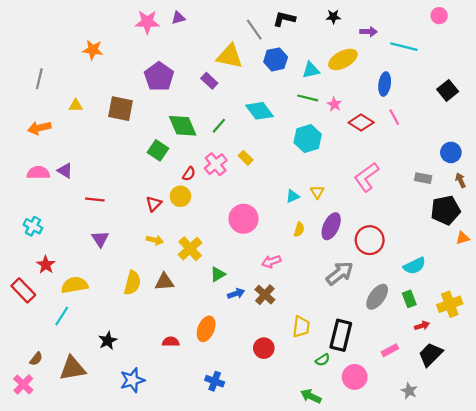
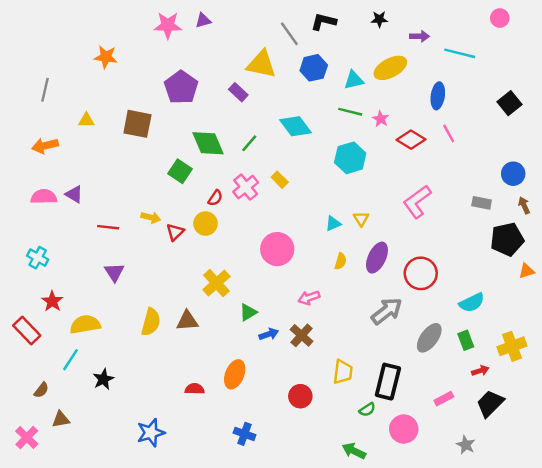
yellow arrow: (155, 240) -> (151, 217), moved
black star: (108, 341) -> (103, 379), moved
brown semicircle: (36, 359) -> (41, 390), moved
brown triangle: (72, 368) -> (61, 419), moved, size x0.6

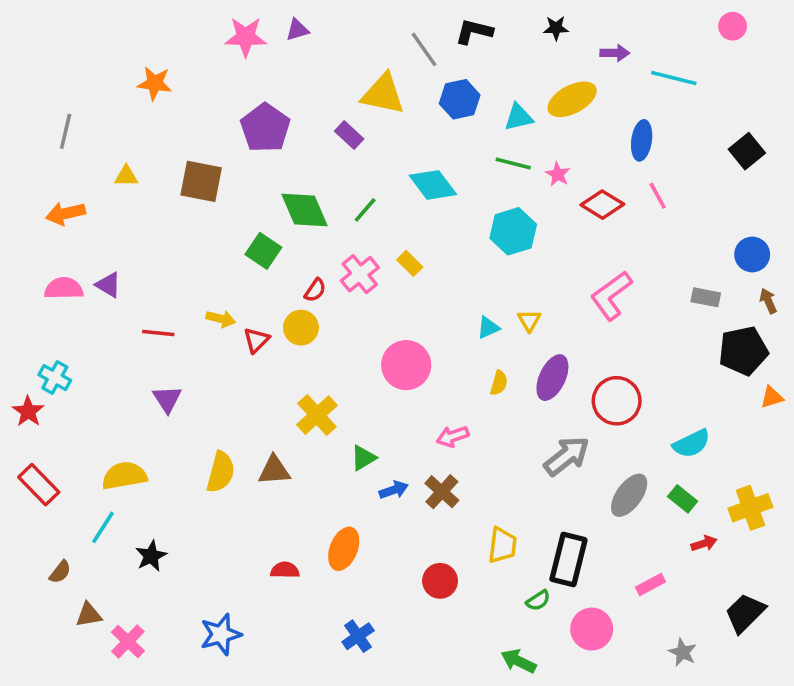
red star: (52, 301) -> (28, 411), moved
green rectangle: (466, 340) -> (683, 499), turned -30
black trapezoid: (490, 403) -> (745, 613), moved
blue cross: (244, 434) -> (358, 636), turned 35
pink cross: (27, 438) -> (128, 642), moved

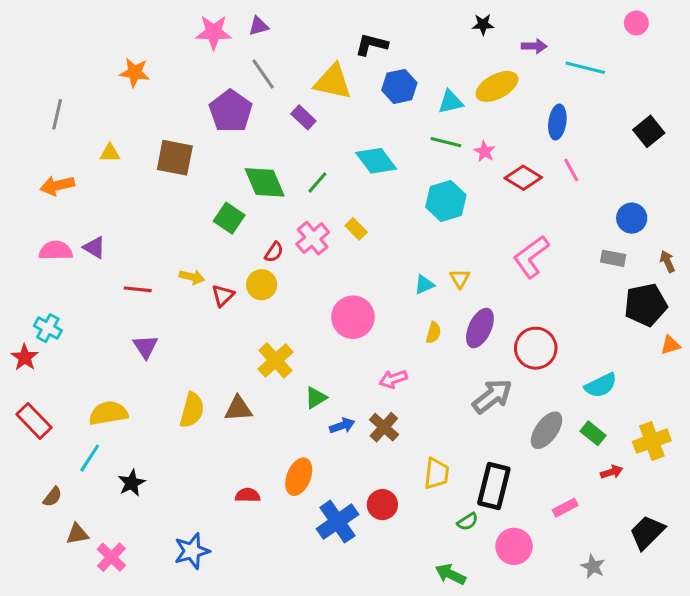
black L-shape: (474, 32) -> (372, 45), moved
gray line: (424, 49) -> (263, 74), moved
blue circle: (752, 255) -> (632, 218), moved
blue cross: (358, 636) -> (337, 522), moved, size x1.5

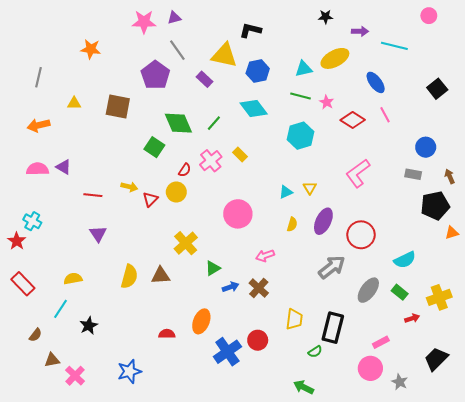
blue hexagon: (399, 86) -> (258, 71), moved
blue ellipse: (557, 122) -> (376, 82), turned -45
yellow semicircle: (108, 413) -> (73, 279), size x0.7
pink circle: (514, 546) -> (370, 368), moved

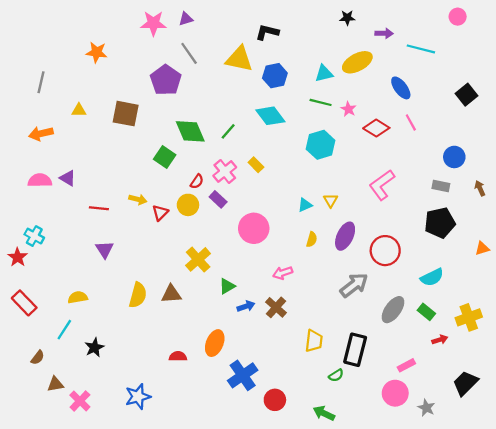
purple rectangle: (204, 79) -> (218, 199), moved
black pentagon: (435, 206) -> (440, 223), moved
red circle: (258, 340) -> (275, 400), moved

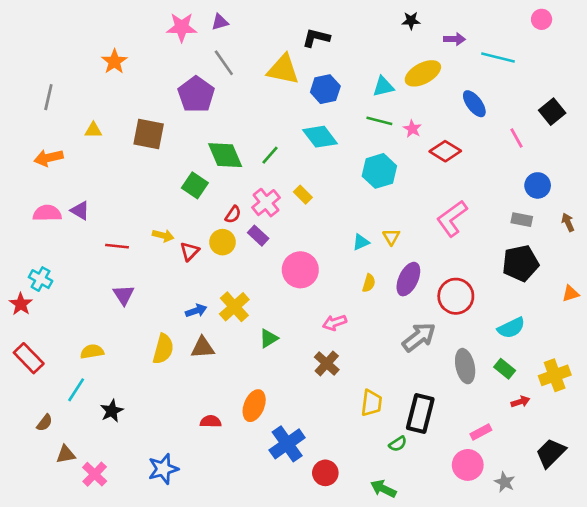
orange star: (97, 52) -> (114, 62), turned 30
pink line: (411, 122) -> (516, 138), moved
blue arrow: (246, 306) -> (196, 311), moved
gray ellipse: (393, 310) -> (465, 366), turned -48

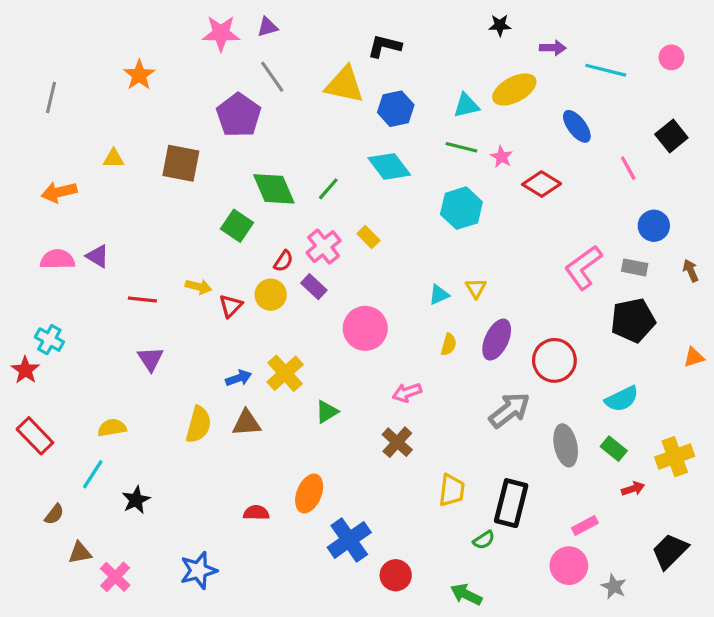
pink circle: (542, 19) -> (671, 57), moved
gray line: (48, 97) -> (51, 97), moved
pink L-shape: (452, 218) -> (583, 267), moved

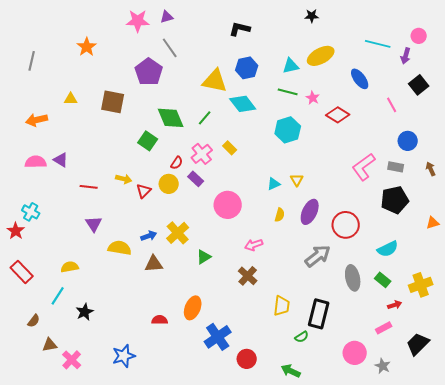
purple arrow: (553, 48) -> (406, 56), moved, turned 105
yellow triangle: (344, 85) -> (215, 81), moved
yellow semicircle: (199, 425) -> (120, 248), moved, turned -95
pink rectangle: (585, 526) -> (384, 328), moved

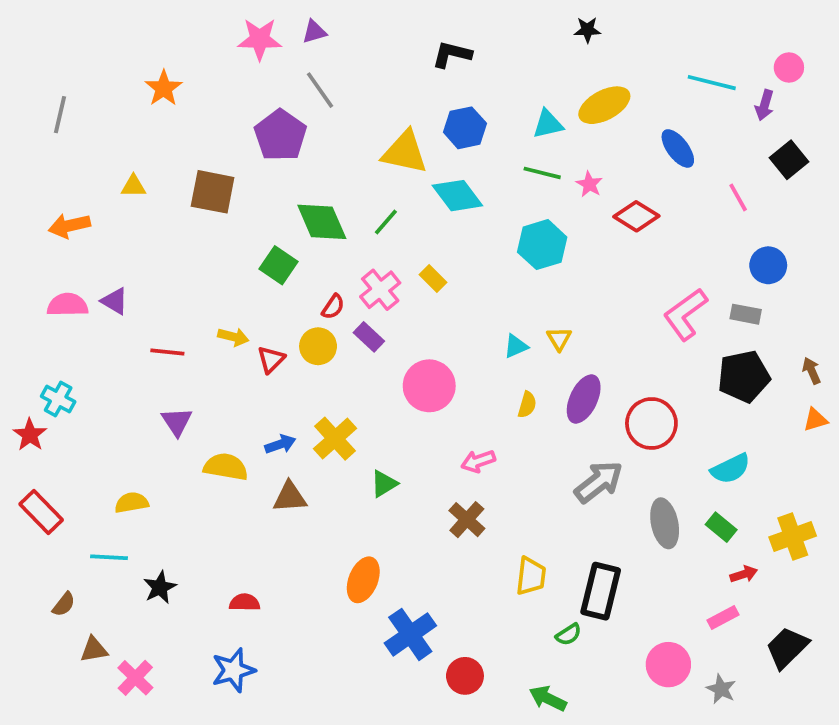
brown arrow: (431, 169) -> (812, 371), moved
cyan line: (58, 296) -> (109, 557), turned 60
red semicircle: (160, 320) -> (245, 602), moved

